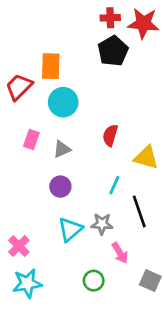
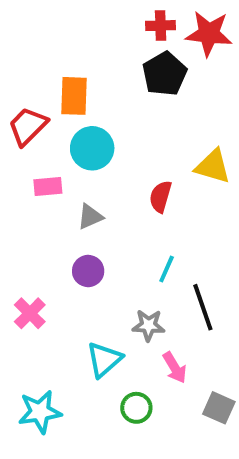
pink rectangle: (31, 140) -> (48, 187), moved, turned 66
yellow triangle: (146, 157) -> (213, 166), moved
cyan triangle: (70, 229) -> (104, 360), moved
pink cross: (19, 246) -> (30, 313), moved

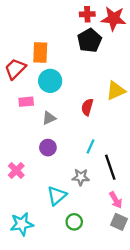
yellow triangle: (213, 166) -> (116, 91), turned -40
pink arrow: (175, 368) -> (116, 200), moved

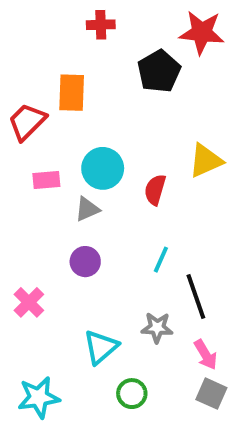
red cross: (87, 14) -> (101, 25), moved
cyan circle: (50, 81) -> (103, 168), moved
gray star: (81, 177) -> (157, 328), moved

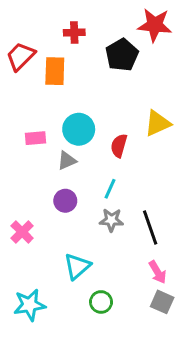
red cross: (101, 25) -> (74, 32), moved
red trapezoid: (27, 122) -> (21, 56), moved
cyan line: (161, 260) -> (110, 189), moved
gray star: (157, 328) -> (111, 220), moved

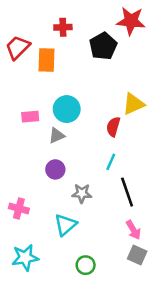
red semicircle: (119, 146) -> (113, 127), moved
cyan line: (110, 189) -> (111, 162), moved
gray star: (111, 220) -> (82, 193), moved
pink cross: (22, 232) -> (19, 208), moved, turned -30
green circle: (101, 302) -> (86, 265), moved

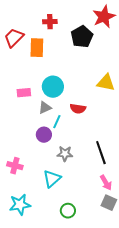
red star: (131, 21) -> (104, 17), turned -30
yellow triangle: (133, 104) -> (106, 83), turned 36
red semicircle: (113, 127) -> (78, 109), moved, turned -98
cyan line: (111, 162) -> (57, 122), moved

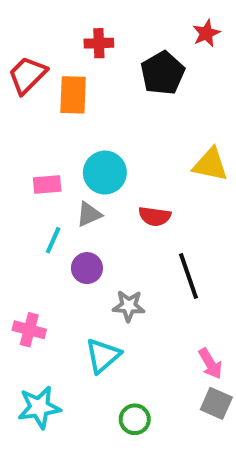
red star: (104, 17) -> (206, 33), size x0.6
cyan line: (57, 122) -> (53, 240), moved
black line: (101, 153) -> (188, 276), moved

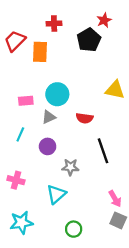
red star: (206, 33) -> (104, 20), moved
cyan line: (53, 240) -> (20, 134), moved

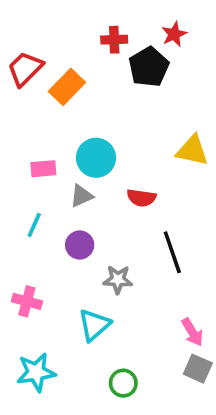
red cross: (54, 24) -> (114, 40), moved
orange rectangle: (40, 52) -> (67, 87), turned 42

